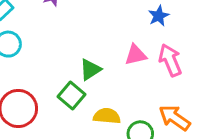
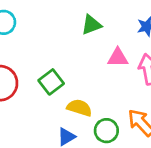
green triangle: (90, 70) -> (91, 25), moved

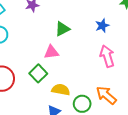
pink triangle: (118, 58) -> (51, 52), moved

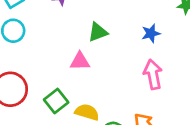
green square: (38, 73) -> (56, 101), moved

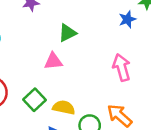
blue star: (151, 33) -> (127, 19), moved

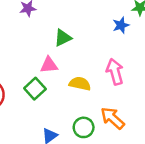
green square: (34, 100) -> (35, 89), moved
yellow semicircle: (64, 107) -> (80, 84), moved

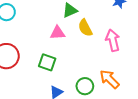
yellow semicircle: (80, 84) -> (85, 28), moved, turned -132
green square: (35, 89) -> (47, 62), moved, turned -30

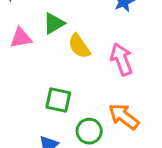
pink triangle: (58, 33) -> (21, 38), moved
green square: (47, 62) -> (58, 100), moved

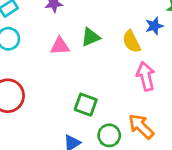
yellow semicircle: (79, 46) -> (132, 42), moved

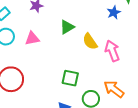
yellow semicircle: (132, 42) -> (90, 41), moved
pink triangle: (60, 46) -> (32, 38), moved

